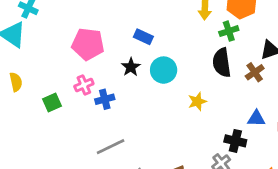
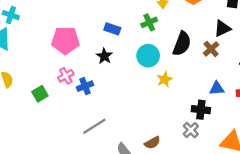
green cross: (229, 31) -> (149, 22), moved
black semicircle: (222, 63) -> (182, 44), turned -145
cyan circle: (164, 70) -> (148, 56), moved

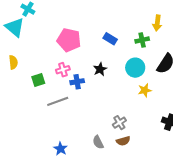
black star: (104, 56) -> (100, 69), moved
gray line: (94, 126) -> (58, 101), moved
gray cross: (191, 130) -> (119, 123), moved

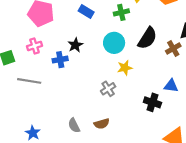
blue cross: (77, 82) -> (60, 60), moved
gray line: (58, 101) -> (29, 81), turned 30
gray cross: (119, 123) -> (108, 89), moved

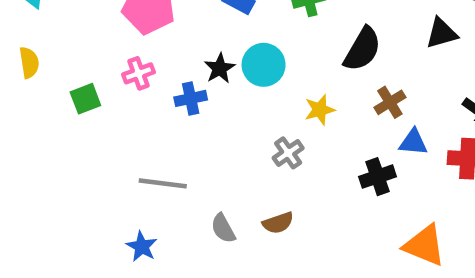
cyan circle: (114, 43) -> (264, 65), moved
brown cross: (173, 48) -> (390, 102), moved
gray line: (29, 81) -> (163, 183), moved
black cross: (152, 102) -> (378, 177), turned -35

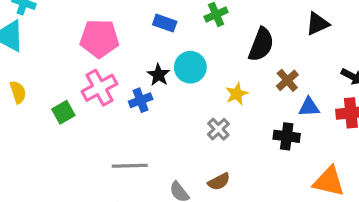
pink cross: (139, 73) -> (99, 88), size x1.5
black cross: (378, 177) -> (287, 136), turned 35

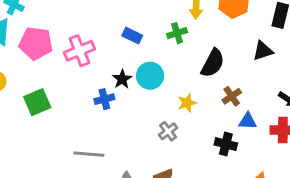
pink pentagon: (99, 38) -> (36, 43), moved
pink cross: (99, 88) -> (79, 51), moved
green square: (63, 112) -> (37, 102), size x1.4

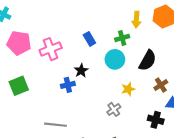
blue rectangle: (132, 36) -> (89, 39), turned 32
cyan circle: (150, 76) -> (115, 59), moved

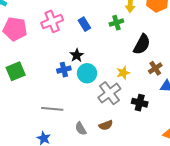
pink cross: (51, 49) -> (52, 21), moved
cyan circle: (115, 59) -> (87, 73), moved
gray cross: (114, 109) -> (109, 93), size x1.6
black cross: (156, 120) -> (140, 103), moved

